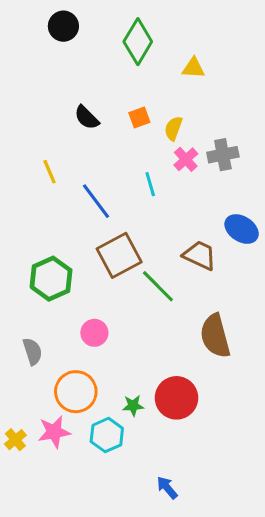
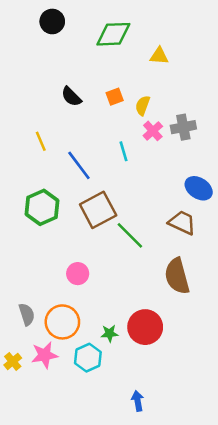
green diamond: (138, 42) -> (113, 34), turned 57
brown trapezoid: (200, 255) -> (182, 223), moved
green hexagon: (51, 279) -> (42, 207), moved
gray semicircle: (32, 351) -> (27, 314), moved
blue arrow: (167, 488) -> (138, 401), turned 30

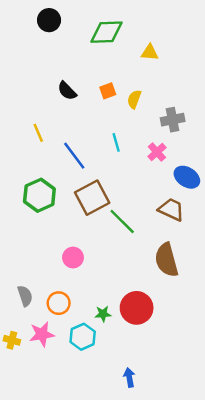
pink cross: (153, 131) -> (157, 152), moved
orange circle: (62, 322) -> (59, 303), size x0.7
yellow cross: (13, 361) -> (12, 340), turned -35

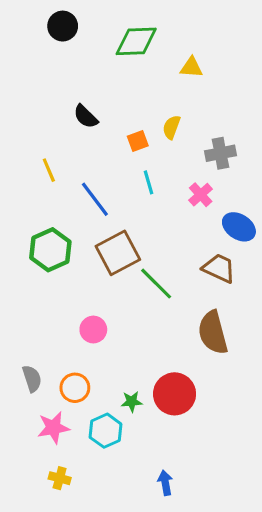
orange square: (108, 91) -> (138, 141), moved
yellow cross: (12, 340) -> (60, 478), moved

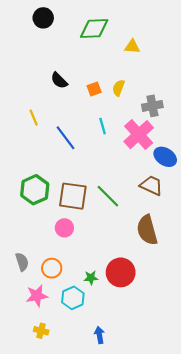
orange square: (138, 141) -> (94, 89), moved
pink cross: (201, 195) -> (139, 135), size x1.8
green hexagon: (50, 250) -> (35, 190), moved
brown square: (118, 253) -> (73, 196), moved, turned 36
blue arrow: (165, 483) -> (99, 335), moved

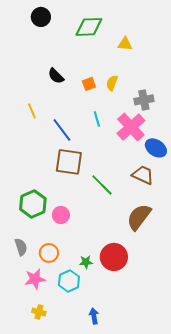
green hexagon: (35, 190) -> (33, 204), moved
brown square: (73, 196) -> (69, 162), moved
brown semicircle: (147, 230) -> (139, 217), turned 52

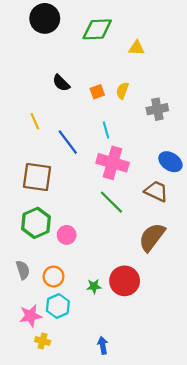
black circle: (41, 17) -> (45, 18), size x1.4
pink cross: (131, 127) -> (113, 163), moved, turned -32
brown square: (69, 162) -> (37, 177), moved
pink star: (35, 279) -> (31, 316), moved
cyan hexagon: (69, 281) -> (58, 306), moved

